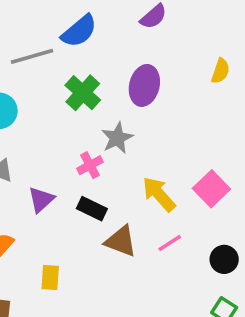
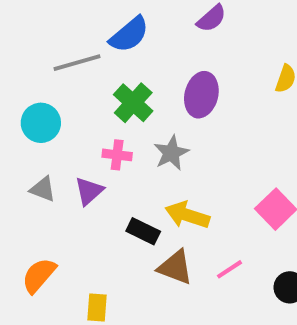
pink cross: (90, 165) -> (117, 155), moved, turned 35
yellow arrow: (159, 194) -> (187, 215), moved, turned -30
purple triangle: (41, 200) -> (89, 191), moved

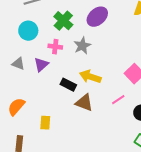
purple ellipse: (201, 95) -> (97, 17), turned 35
cyan circle: (41, 123) -> (28, 31), moved
pink line: (229, 269) -> (118, 100), moved

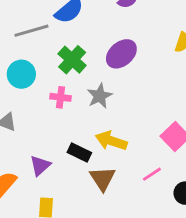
purple triangle: (41, 65) -> (40, 166), moved
brown triangle: (84, 103) -> (103, 179), turned 36

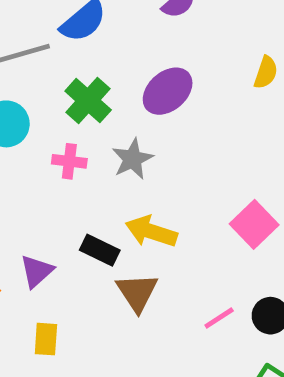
pink line: (152, 174) -> (219, 318), moved

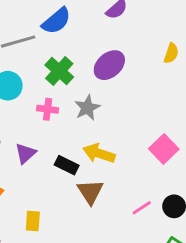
purple triangle: (37, 271) -> (25, 153), moved

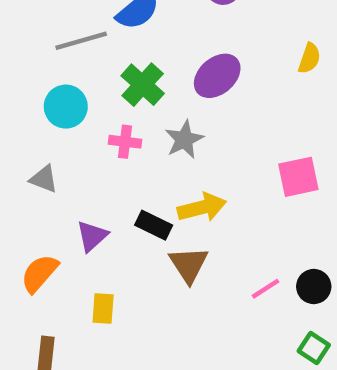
pink square: (164, 149) -> (298, 177), moved, turned 32
purple triangle: (25, 153) -> (92, 236), moved
yellow arrow: (99, 153) -> (202, 208), turned 148

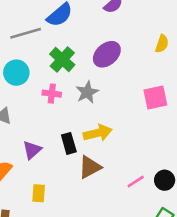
pink square: (298, 177) -> (155, 98), moved
black rectangle: (154, 225) -> (69, 143), turned 48
brown triangle: (189, 265) -> (90, 167), turned 35

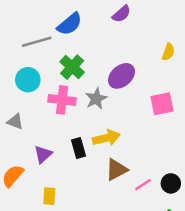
purple ellipse: (107, 54) -> (121, 76), moved
pink cross: (52, 94) -> (62, 100), size x1.5
brown triangle: (90, 167) -> (116, 170), moved

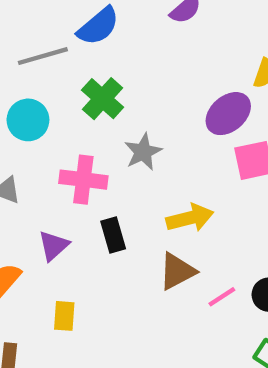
purple ellipse: (121, 76) -> (228, 114), moved
pink cross: (62, 100) -> (83, 180), moved
yellow arrow: (106, 138) -> (190, 218), moved

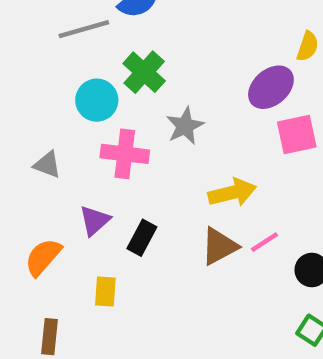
cyan circle: (28, 120) -> (97, 100), moved
black rectangle: (113, 235) -> (142, 238), moved, turned 44
pink line: (222, 297) -> (265, 242), moved

